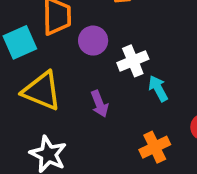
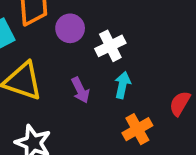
cyan arrow: (158, 88) -> (123, 85), moved, turned 45

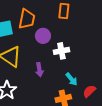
cyan arrow: (123, 85) -> (71, 79), moved, turned 112

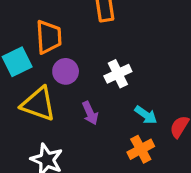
purple circle: (43, 36) -> (66, 71), moved

